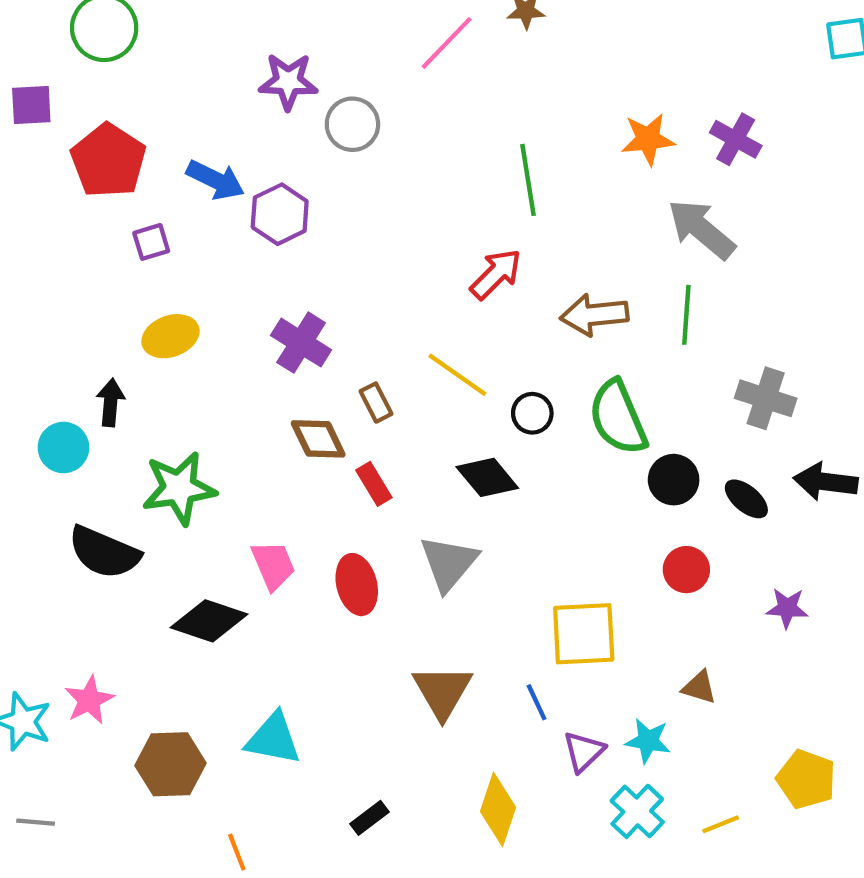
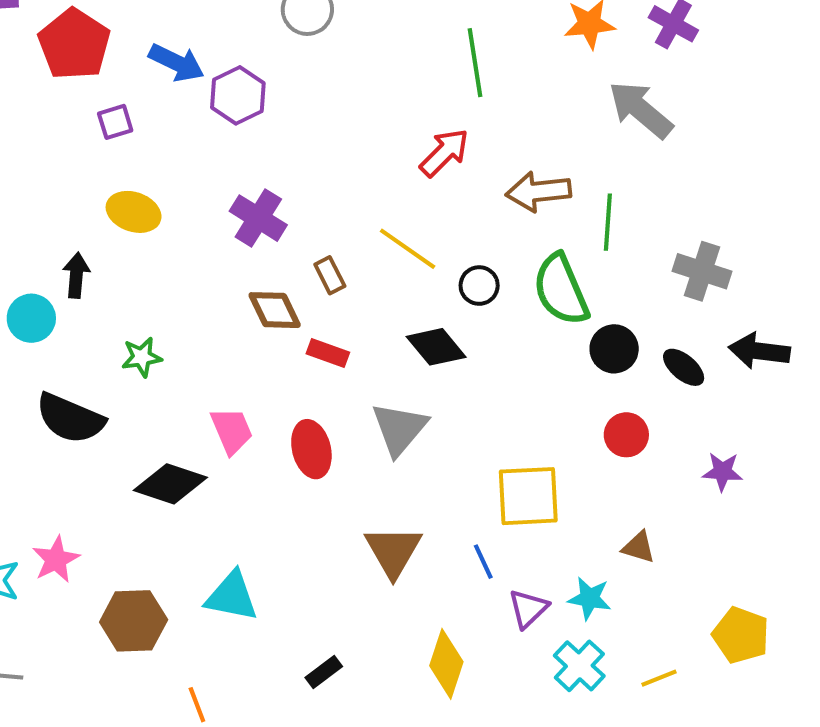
green line: (686, 315) -> (608, 222), moved
yellow ellipse: (170, 336) -> (134, 212), turned 39
red rectangle: (374, 484) -> (328, 353), turned -39
green star: (179, 488) -> (142, 357), size x0.6

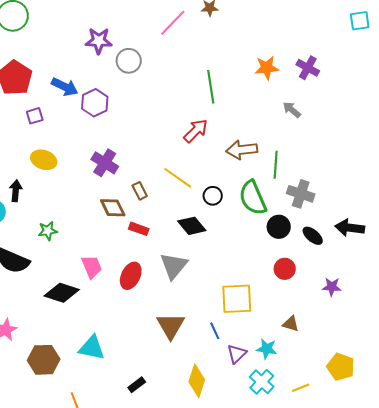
gray arrow: (641, 110) -> (292, 110), size x0.6
gray cross: (702, 271) -> (301, 194), moved
red ellipse: (311, 449) -> (131, 276), turned 40

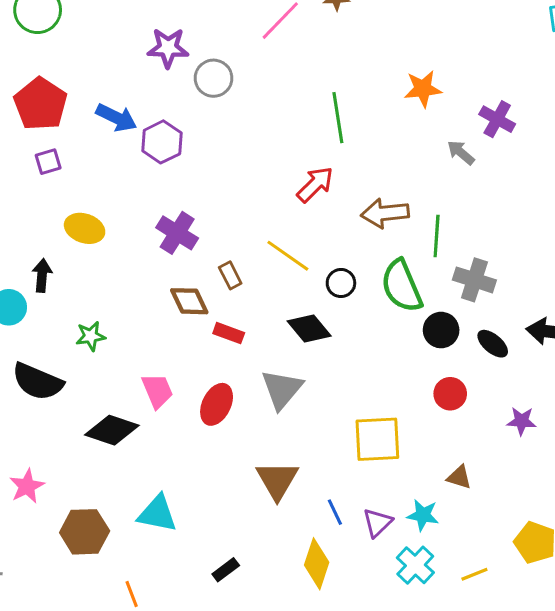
purple cross: (308, 68) -> (497, 119), moved
purple square: (35, 116) -> (48, 162), moved
blue line: (215, 331) -> (335, 512), moved

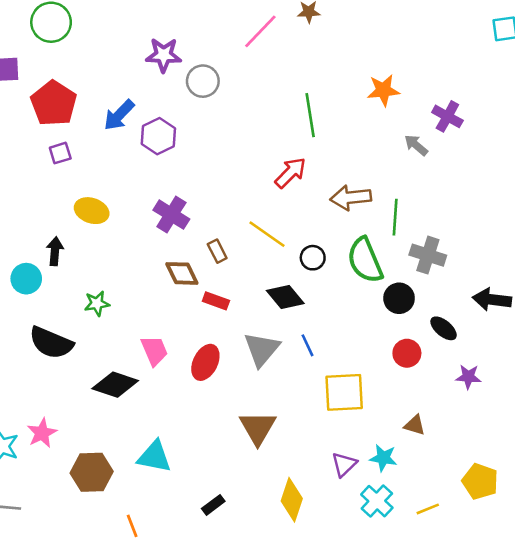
blue arrow: (116, 118) -> (119, 115), turned 108
black ellipse: (493, 344) -> (444, 328), moved
blue line: (335, 512) -> (307, 345), moved

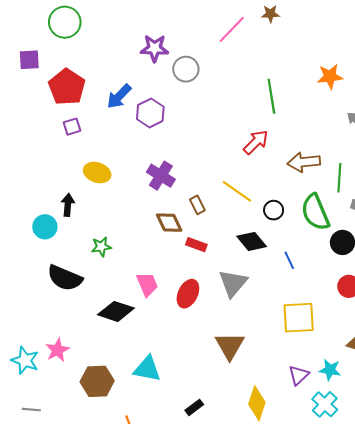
blue line: (307, 345) -> (289, 260), moved

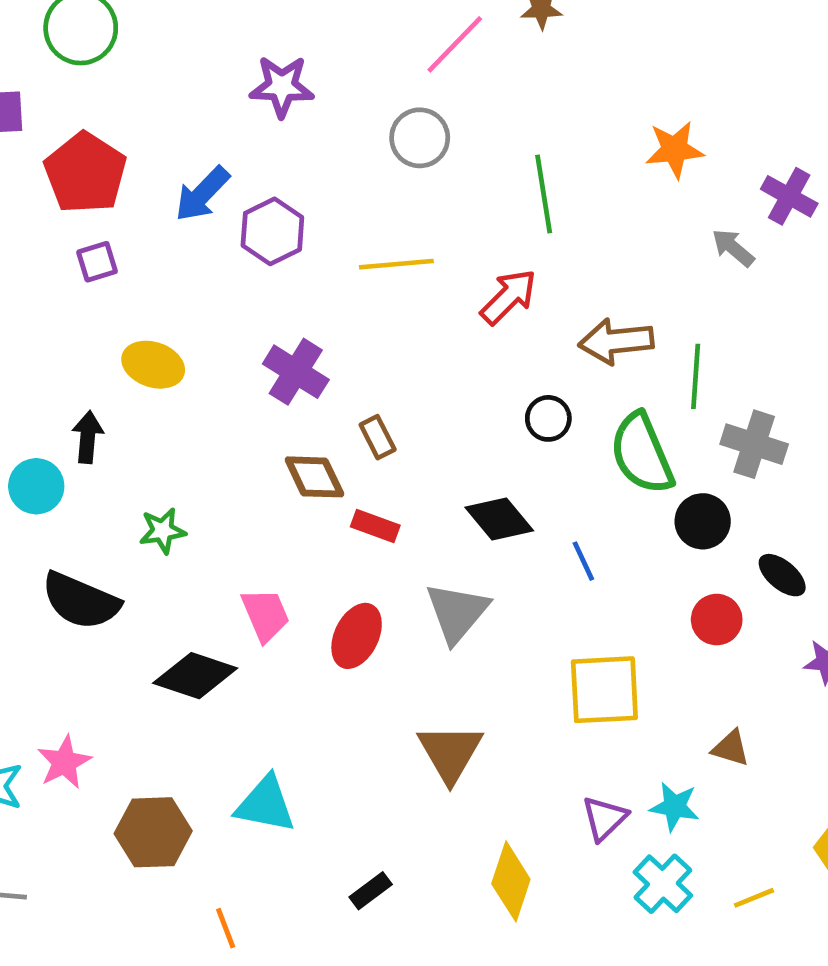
gray circle: (186, 69) -> (420, 138), moved
yellow line: (237, 191) -> (396, 264), moved, turned -40
black circle: (274, 210) -> (548, 418), moved

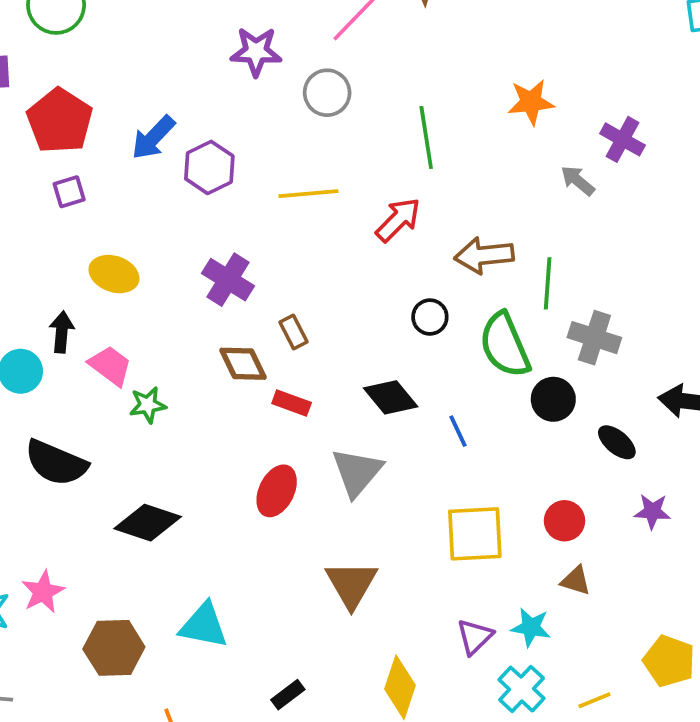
purple star: (282, 86) -> (256, 52), moved
green star: (162, 531) -> (148, 405), moved
pink trapezoid: (265, 615) -> (110, 366), moved, turned -30
red circle: (717, 620) -> (565, 521), moved

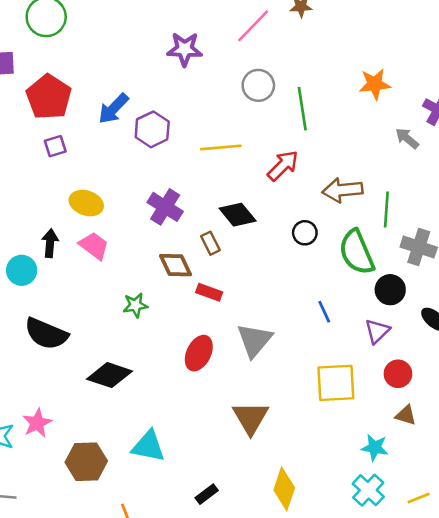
gray circle: (327, 93) -> (258, 85), moved
pink trapezoid: (110, 366) -> (94, 246), moved
black diamond: (391, 397) -> (238, 215), moved
green star: (148, 405) -> (135, 305), moved
purple triangle: (475, 637) -> (377, 331), moved

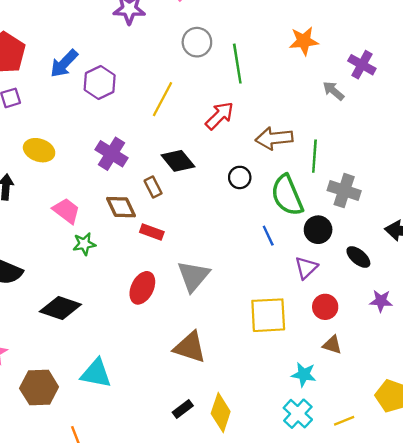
yellow line: (221, 147) -> (163, 99), turned -57
pink trapezoid: (94, 246) -> (66, 211), moved
blue line: (324, 312) -> (268, 236), moved
brown triangle: (251, 418) -> (190, 347), turned -42
black rectangle: (207, 494) -> (183, 409), moved

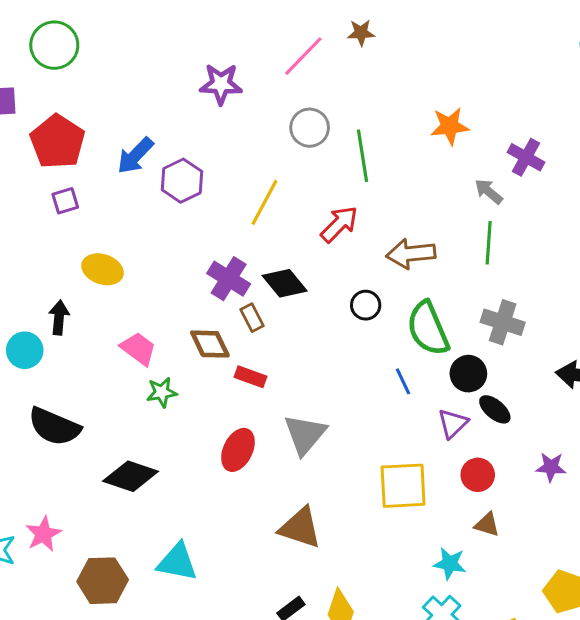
purple cross: (111, 154) -> (229, 279), moved
green line: (314, 156) -> (489, 243), moved
black ellipse: (358, 257) -> (495, 409), moved

